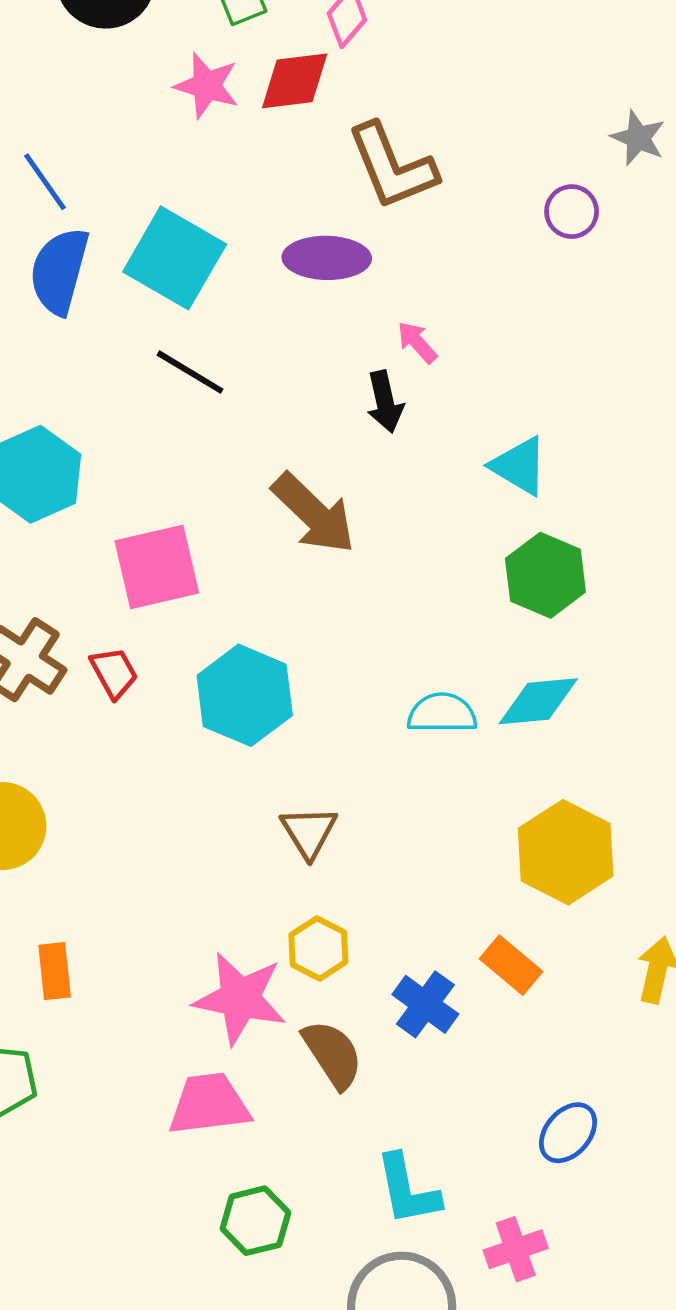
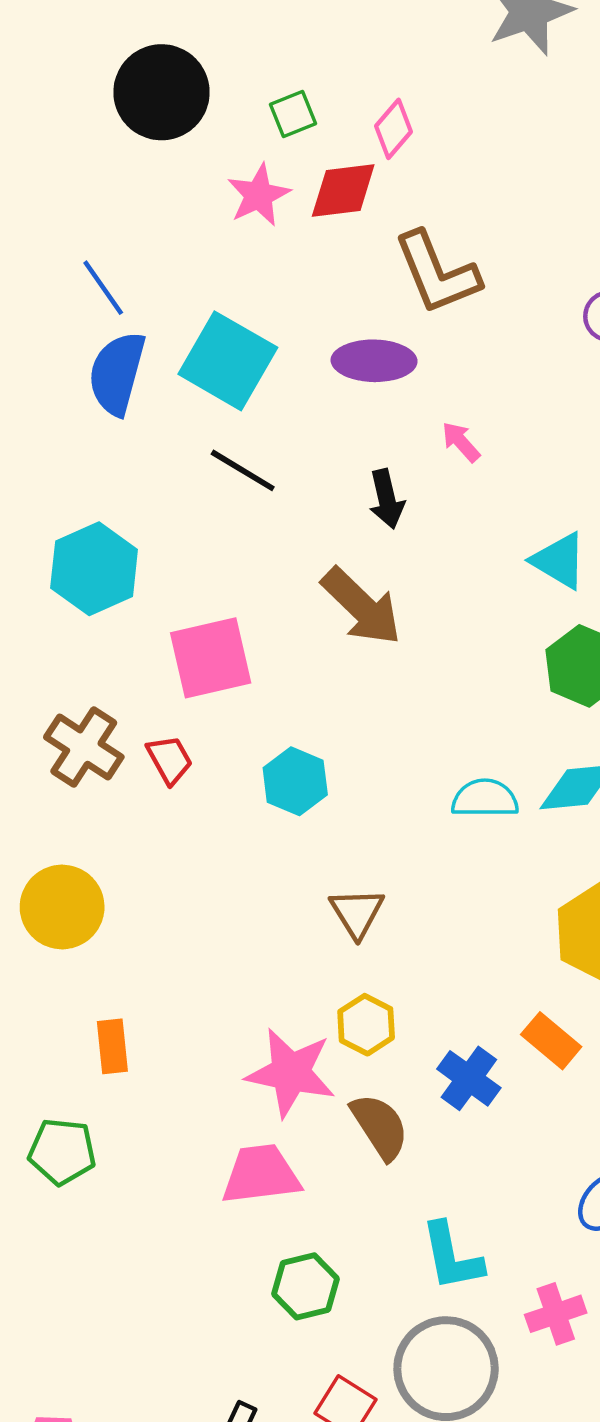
pink star: (207, 86) -> (259, 195), turned 30
black arrow: (385, 402) -> (387, 499), moved
cyan hexagon: (245, 695) -> (295, 781), size x0.7

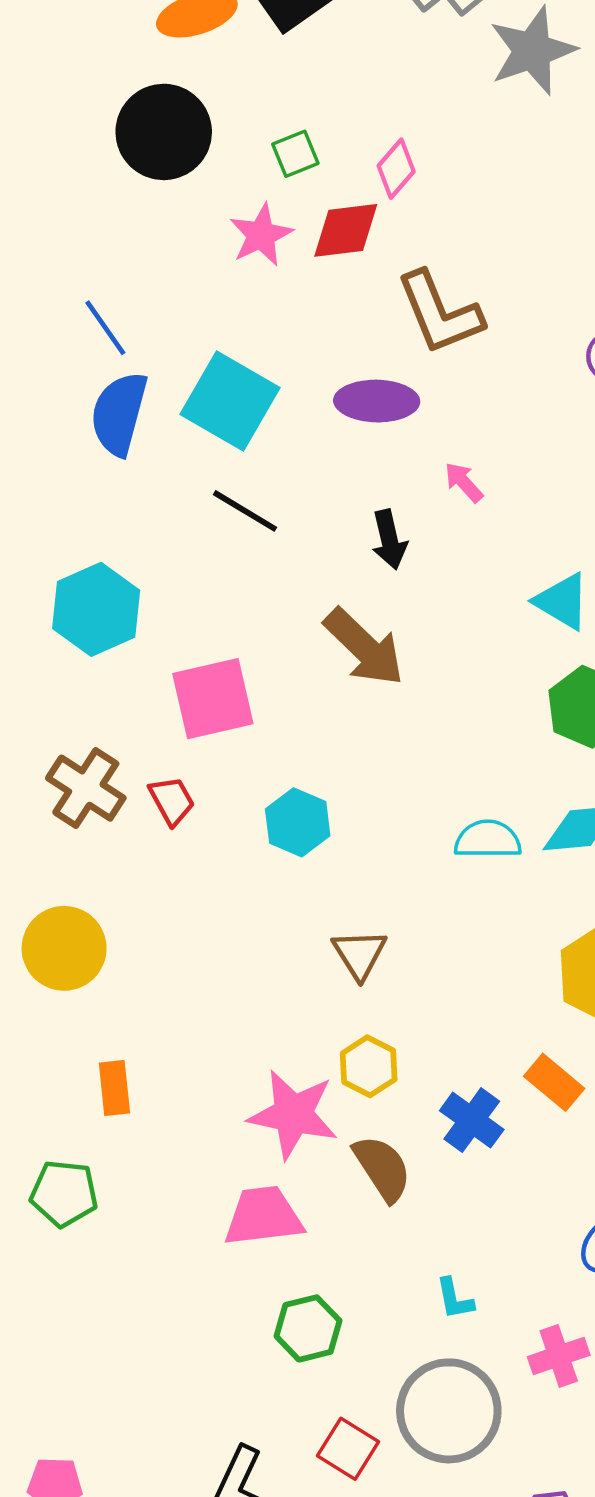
cyan L-shape: (452, 1257) -> (455, 1299), size x0.6

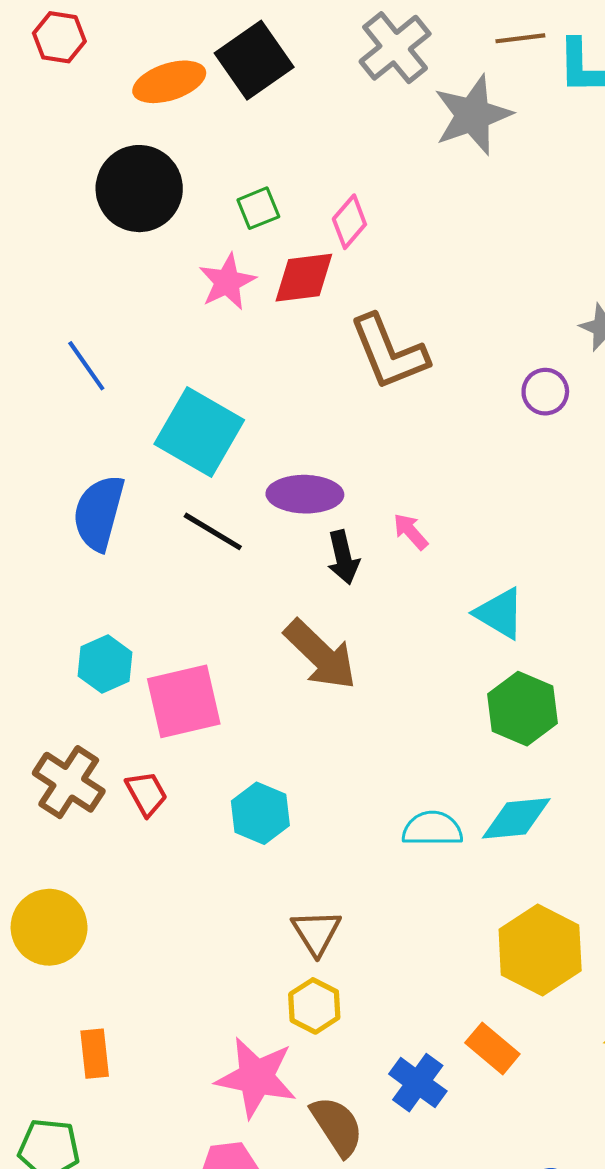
purple ellipse: (377, 401) -> (305, 494), moved
blue semicircle: (119, 414) -> (99, 513), moved
pink arrow: (464, 482) -> (411, 531), moved
cyan hexagon: (96, 609) -> (105, 664), moved, size x0.7
yellow hexagon: (369, 1066) -> (314, 1006), moved

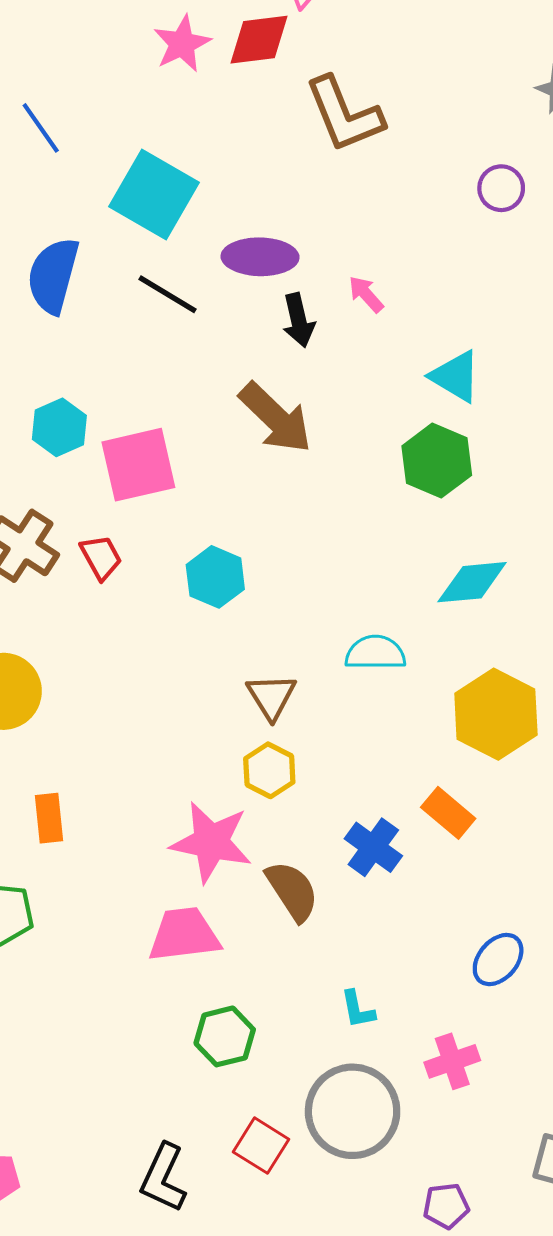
purple circle: (545, 392) -> (501, 188), moved
green hexagon: (522, 709) -> (437, 461), moved
cyan semicircle: (432, 829) -> (375, 653), moved

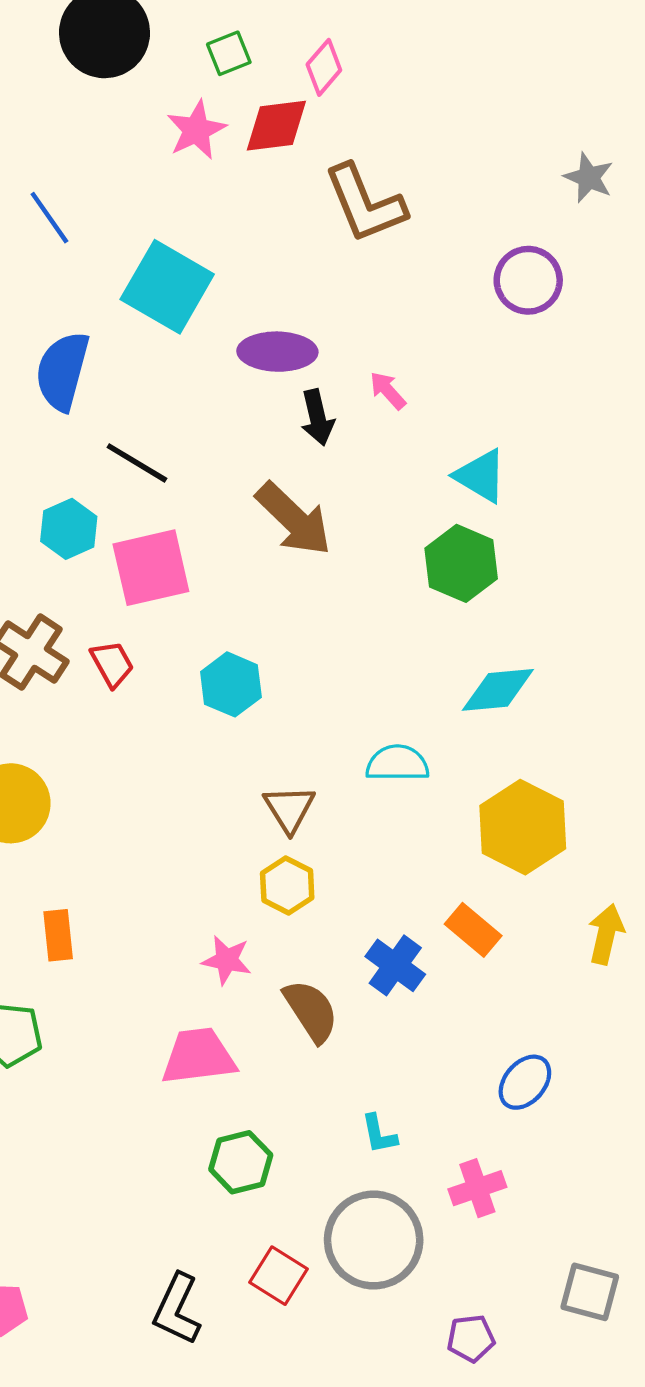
purple circle: (501, 188) -> (528, 280), size x1.4
black line: (167, 294) -> (137, 463), moved
pink star: (211, 842) -> (227, 960), size x0.6

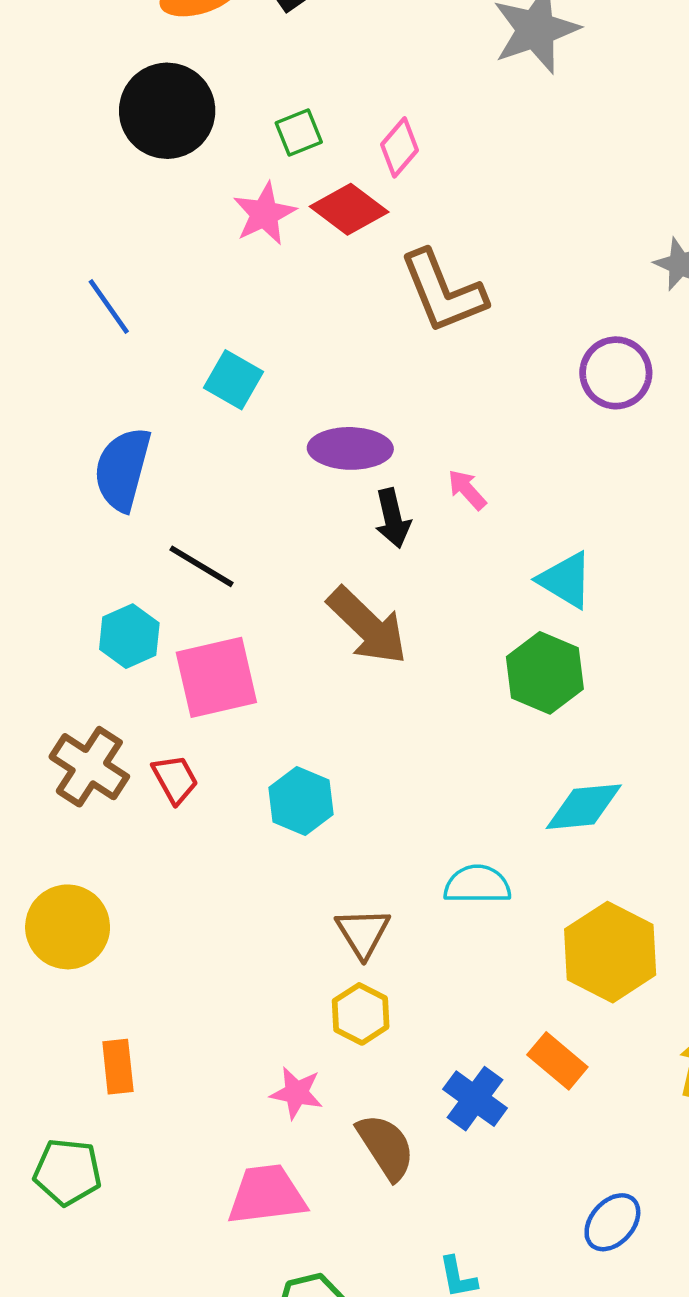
red diamond: (276, 126) -> (349, 209), turned 44
cyan square: (167, 287) -> (234, 380), size x0.6

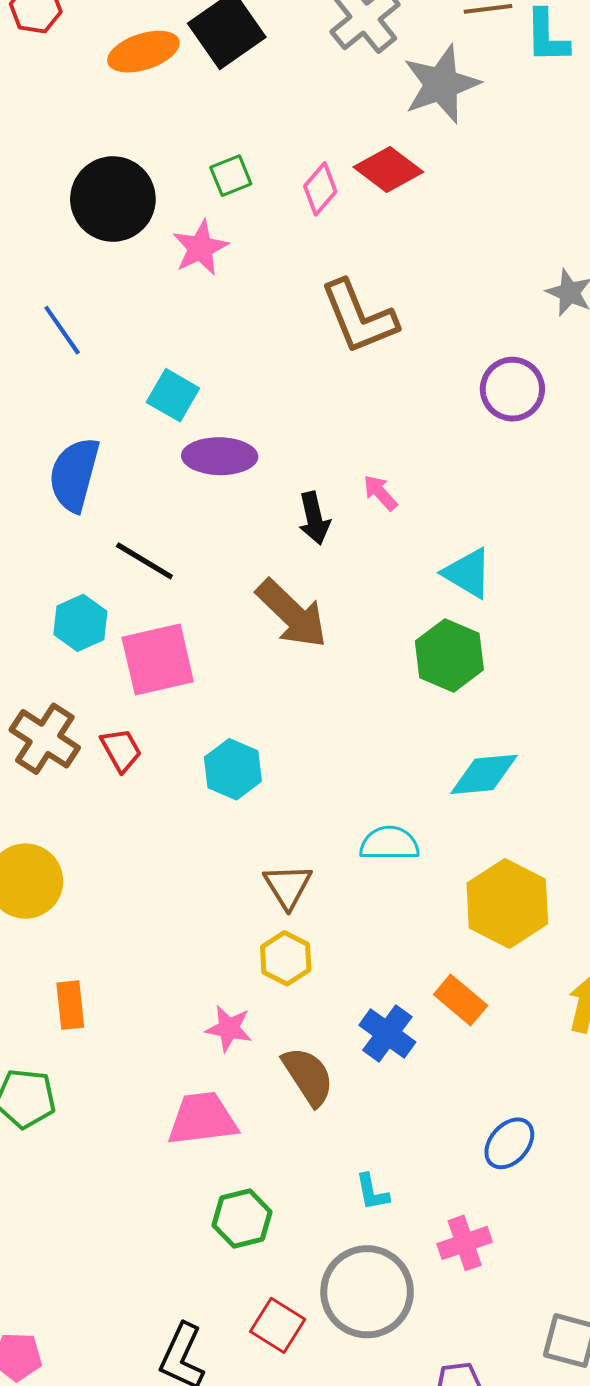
black circle: (167, 111) -> (113, 199), moved
red diamond: (349, 209) -> (388, 170), moved
purple ellipse: (350, 448) -> (220, 456), moved

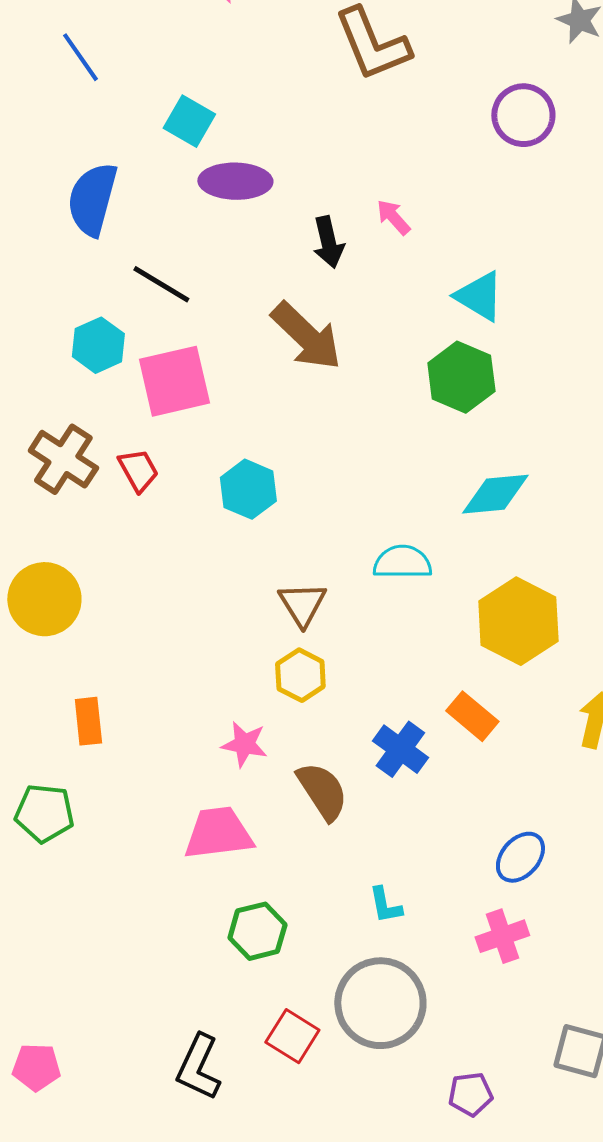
pink cross: (465, 1243) -> (502, 936), moved

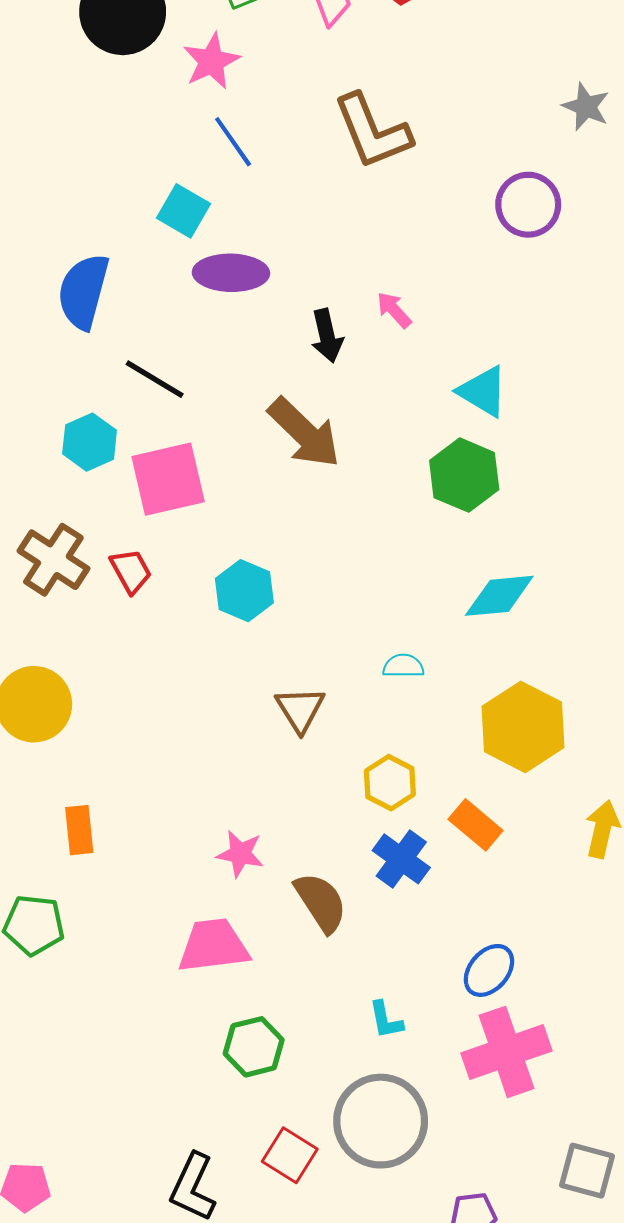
blue line: (80, 57) -> (233, 142), moved
cyan semicircle: (402, 562) -> (403, 666), size x0.7
yellow hexagon: (300, 675) -> (390, 783), moved
blue ellipse: (520, 857) -> (489, 970), moved
pink cross: (502, 936) -> (507, 1052), size x1.6

